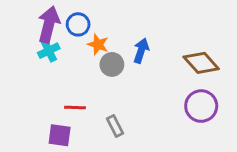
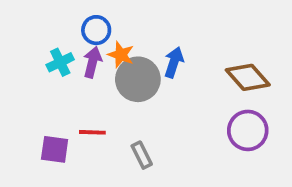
purple arrow: (49, 24) -> (92, 62), moved, size x0.7
gray circle: (112, 64) -> (138, 79), size x1.5
purple square: (60, 135) -> (55, 149), moved

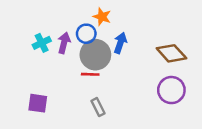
blue circle: (96, 30) -> (86, 34), moved
orange star: (121, 55) -> (102, 17), moved
red line: (92, 132) -> (90, 74), moved

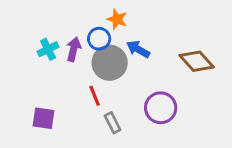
blue arrow: (120, 43) -> (138, 49), turned -78
red line: (90, 74) -> (95, 96), moved, turned 66
purple circle: (171, 90) -> (161, 108), moved

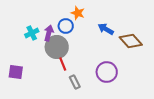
blue arrow: (138, 49) -> (106, 29), moved
gray circle: (110, 63) -> (57, 47), moved
purple square: (44, 118) -> (16, 72), moved

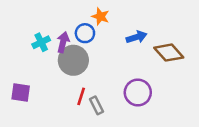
blue arrow: (106, 29) -> (137, 37), turned 133
red line: (63, 64) -> (81, 96), moved, turned 40

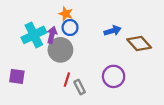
orange star: (100, 16) -> (66, 14), moved
cyan cross: (41, 42) -> (34, 35), size x1.6

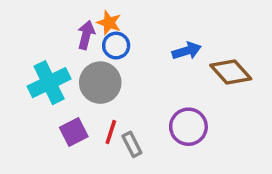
cyan cross: (34, 35) -> (49, 83), moved
purple arrow: (52, 35) -> (86, 35), moved
purple square: (17, 76) -> (74, 132), moved, turned -35

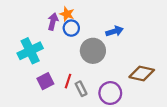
brown diamond: (231, 72) -> (142, 74), moved, turned -35
gray circle: (100, 83) -> (93, 51), moved
purple circle: (188, 127) -> (110, 93), moved

